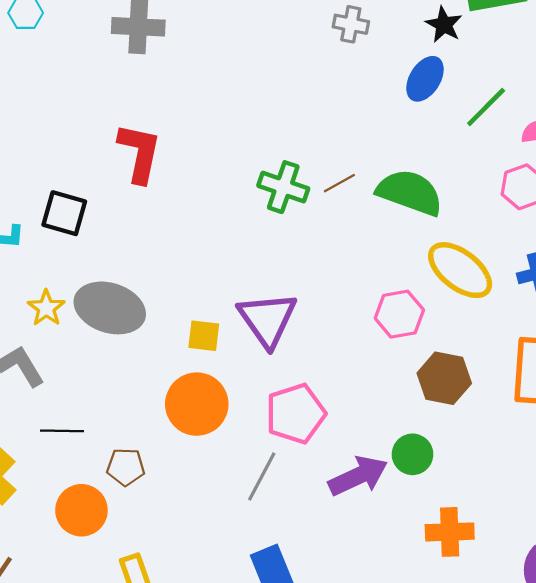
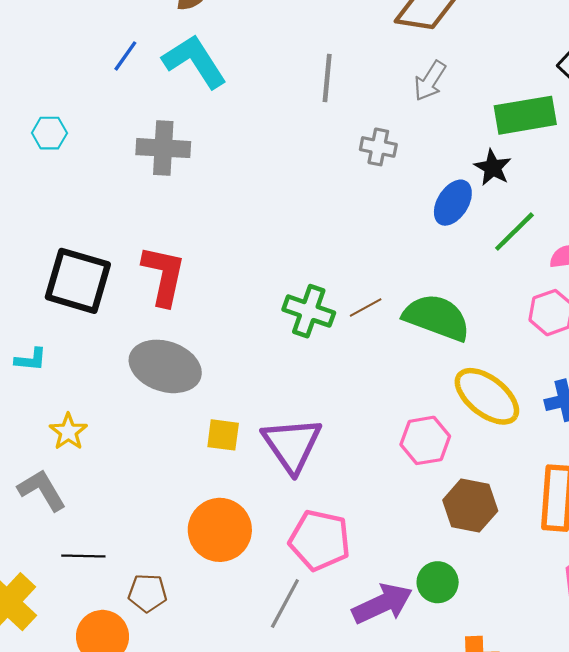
black star: (444, 25) -> (493, 168), moved
black square: (64, 213) -> (78, 281), moved, size x1.4
gray ellipse: (110, 308) -> (165, 366), moved
yellow square: (204, 336) -> (223, 435), moved
pink pentagon: (296, 414) -> (320, 540), turned 30

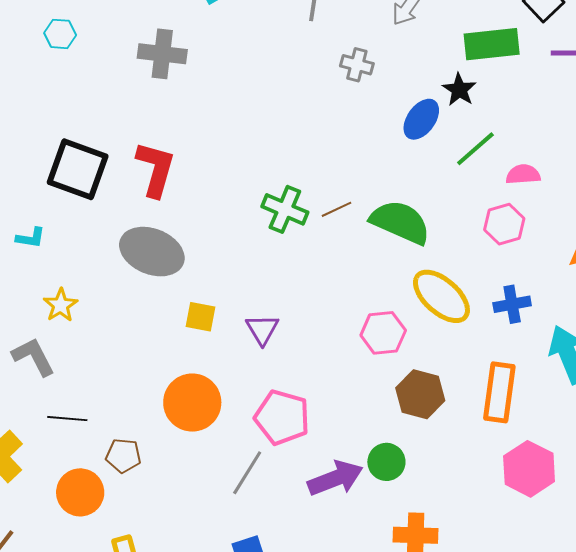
purple triangle: (292, 445) -> (262, 329), size x0.6

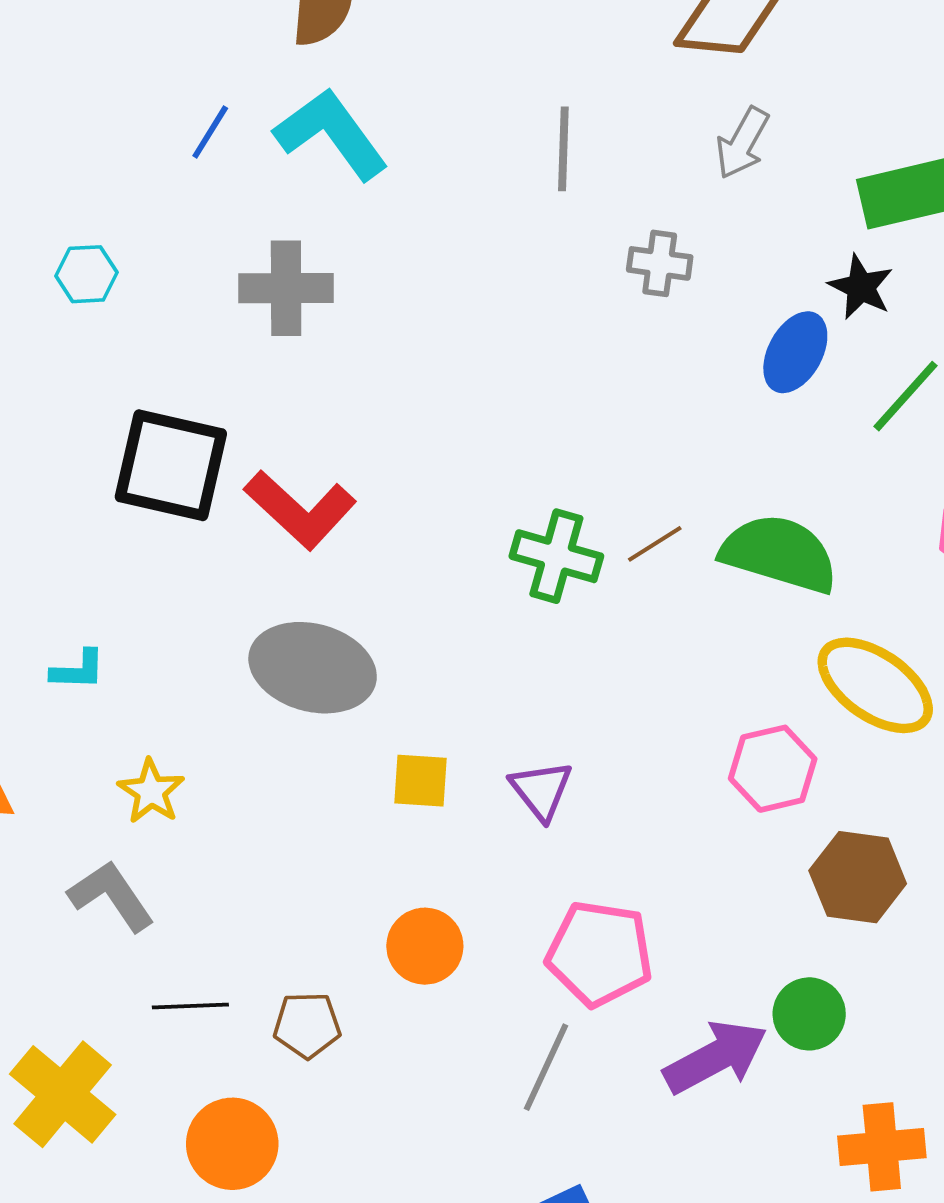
black square: (78, 169) -> (171, 465), moved
red L-shape: (156, 169) -> (300, 510), turned 124
orange circle: (192, 403) -> (425, 946), size x0.7
brown pentagon: (123, 456) -> (307, 1025), moved

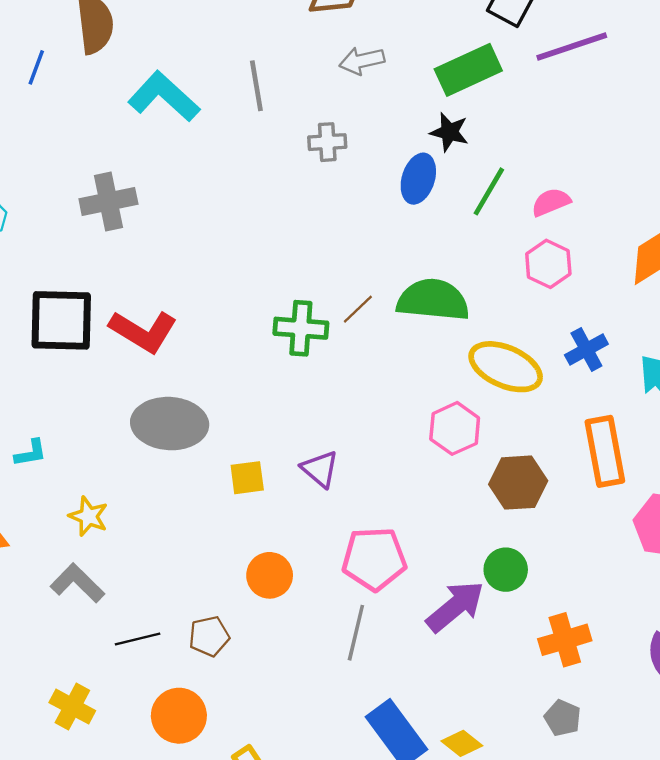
blue line: (210, 132) -> (36, 67), moved
cyan L-shape: (331, 134) -> (164, 97), moved
gray arrow: (742, 143) -> (362, 61), turned 60
yellow cross: (63, 1094) -> (72, 707), size x0.7

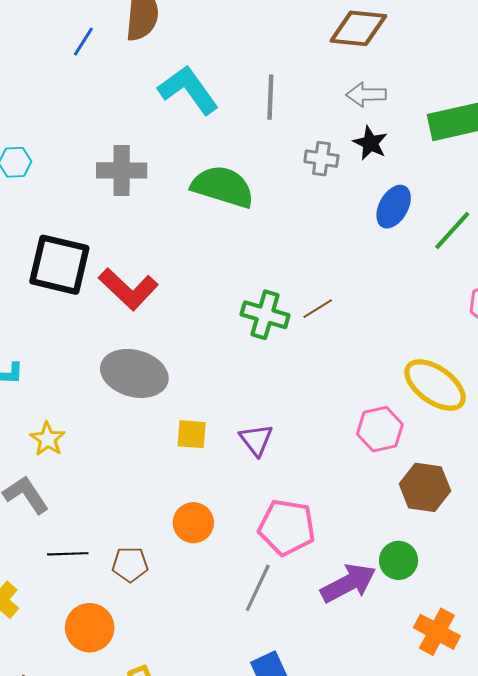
black star: (449, 132) -> (370, 143), moved
green semicircle: (433, 300) -> (223, 187), moved
orange cross: (565, 640) -> (437, 632), turned 33

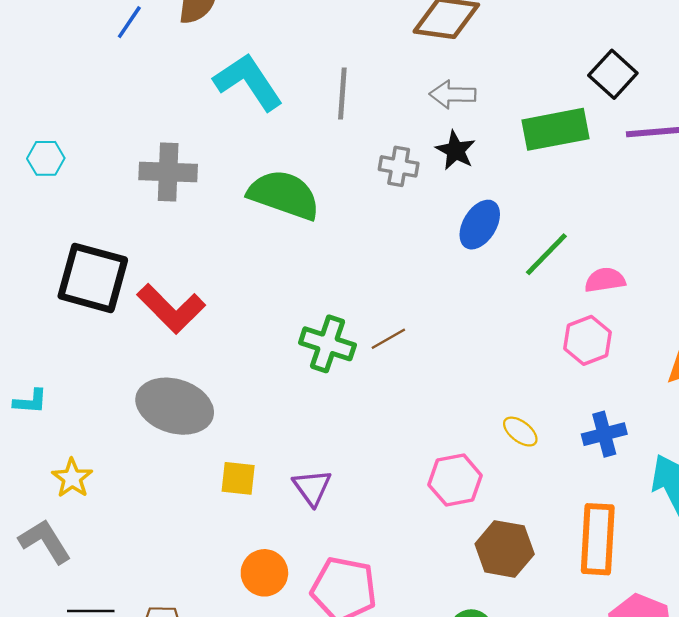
yellow ellipse: (435, 385) -> (520, 432), size x0.5
orange circle: (193, 523) -> (264, 573), moved

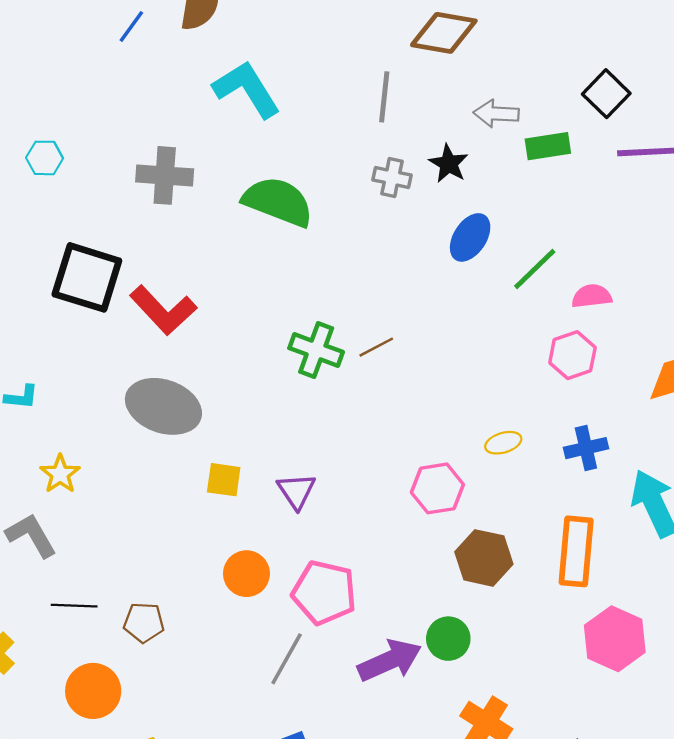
gray line: (342, 93) -> (384, 97), moved
gray arrow: (453, 94) -> (496, 114), moved
green rectangle: (556, 129) -> (548, 146), size x0.7
yellow ellipse: (520, 432) -> (503, 443), turned -56

